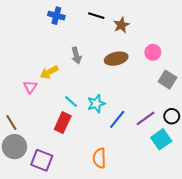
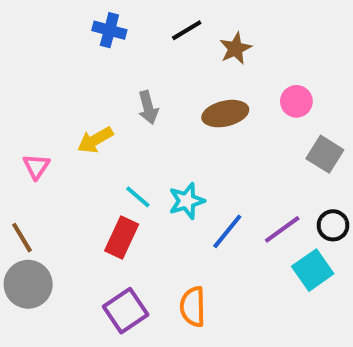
black line: (96, 16) -> (187, 30), turned -49
pink triangle: (30, 87) -> (36, 166), moved
purple square: (42, 160) -> (126, 311), moved, turned 35

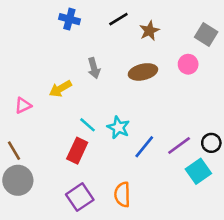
gray square: (325, 154) -> (206, 35), moved
pink triangle: (36, 166) -> (23, 105), turned 30
cyan star: (187, 201) -> (118, 127), turned -30

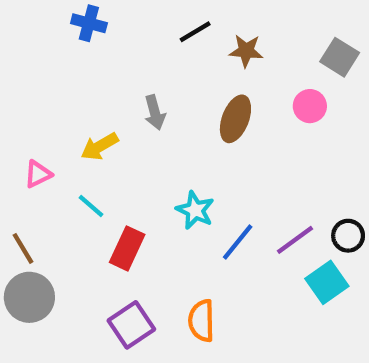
blue cross: (69, 19) -> (89, 23), moved
brown star: (149, 31) -> (246, 51), turned 30
brown ellipse: (143, 72) -> (235, 119), turned -56
cyan line: (87, 125) -> (91, 206), moved

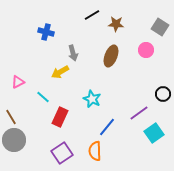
blue cross: (89, 23) -> (46, 32), moved
yellow arrow: (100, 146) -> (60, 72), moved
black circle: (348, 236) -> (163, 94), moved
blue line: (238, 242) -> (107, 127), moved

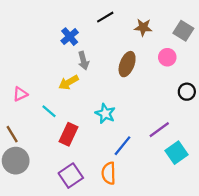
brown star: (116, 24) -> (143, 27), moved
blue cross: (46, 32) -> (70, 37), moved, turned 35
black circle: (163, 94) -> (187, 92), moved

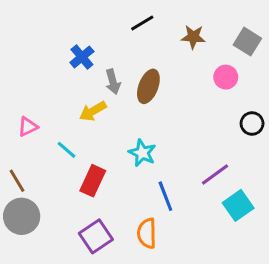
blue cross: (70, 37) -> (82, 57), moved
brown ellipse: (127, 64) -> (148, 86), moved
blue line: (122, 146) -> (165, 196), turned -60

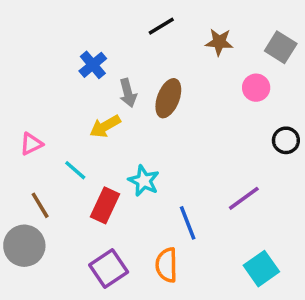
cyan star: (142, 153) -> (144, 181), moved
brown line: (17, 181) -> (40, 205), moved
cyan square: (238, 205) -> (261, 269), moved

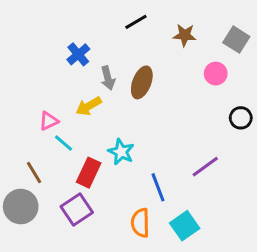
pink triangle: (31, 144) -> (49, 121), moved
purple square: (109, 269) -> (77, 209), moved
cyan square: (261, 269) -> (185, 226), moved

